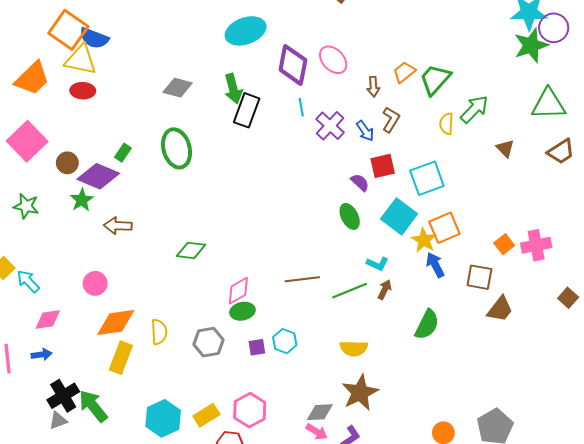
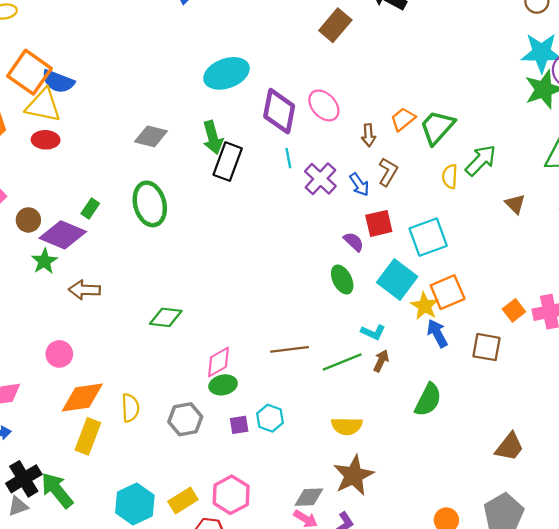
brown trapezoid: (500, 309) -> (509, 447), moved

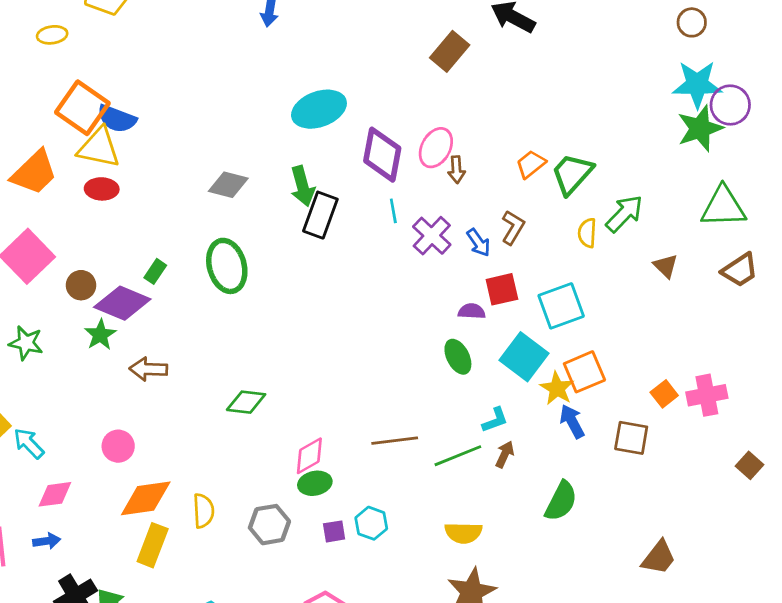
pink ellipse: (324, 105) -> (436, 148), turned 72
brown arrow: (369, 135) -> (457, 170), moved
purple semicircle: (354, 242) -> (472, 311), turned -40
cyan L-shape: (373, 332) -> (495, 420), turned -45

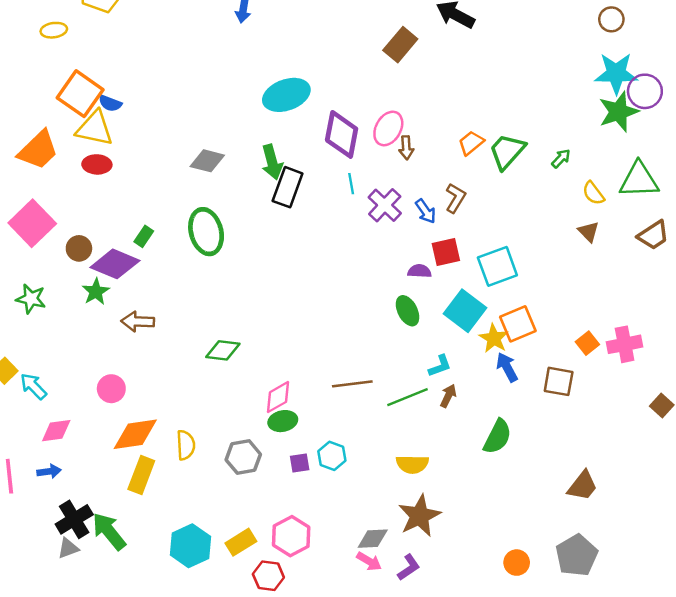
blue semicircle: (117, 119) -> (110, 103), size x0.7
green arrow: (624, 214) -> (561, 158), moved, size x0.6
yellow semicircle: (587, 233) -> (593, 193), moved, turned -40

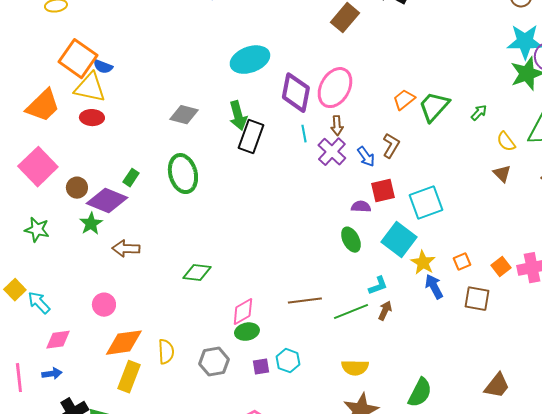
pink ellipse: (388, 128) -> (335, 88), size x1.4
brown arrow: (406, 148) -> (337, 126), moved
orange square: (518, 324) -> (462, 262), moved, size x0.6
green semicircle: (497, 437) -> (420, 393), moved

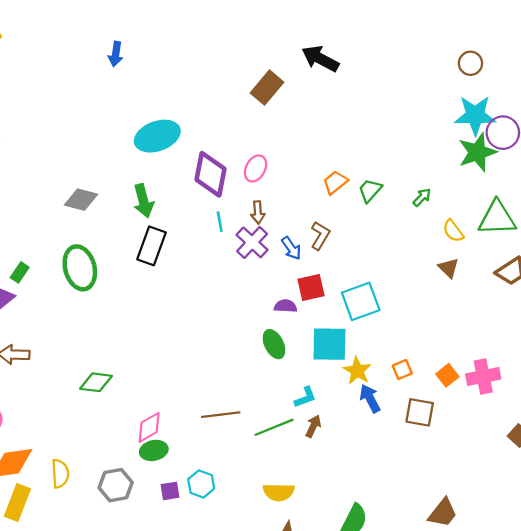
pink ellipse: (335, 88) -> (256, 168), size x0.6
green trapezoid: (434, 107) -> (370, 190), size x0.7
black rectangle: (251, 137) -> (151, 246), moved
cyan square: (399, 240) -> (329, 344), turned -36

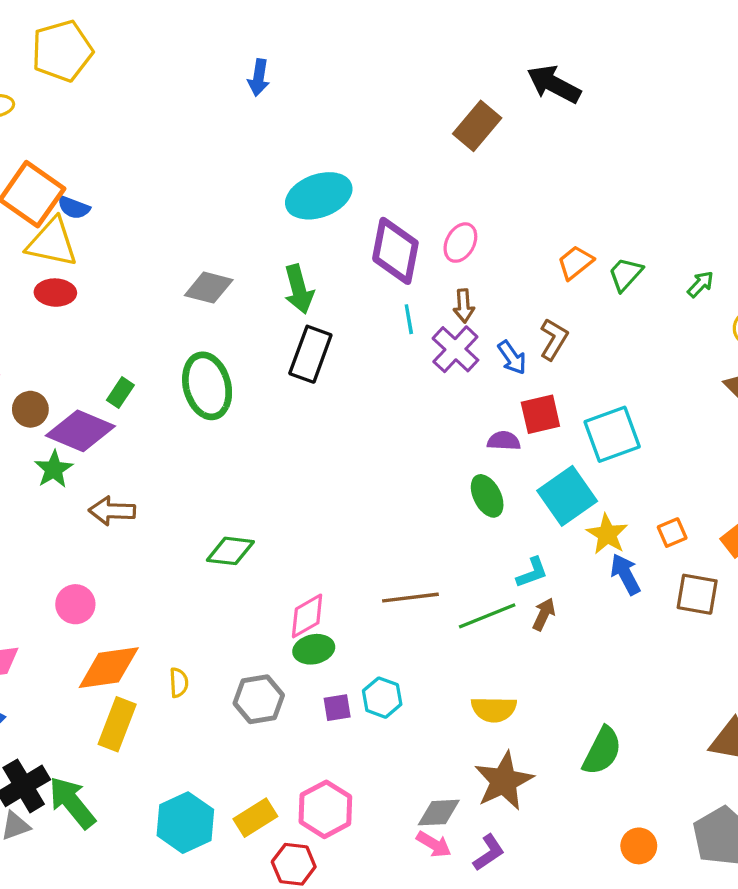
cyan square: (329, 344) -> (567, 496), turned -36
yellow semicircle: (60, 474) -> (179, 683), size x0.7

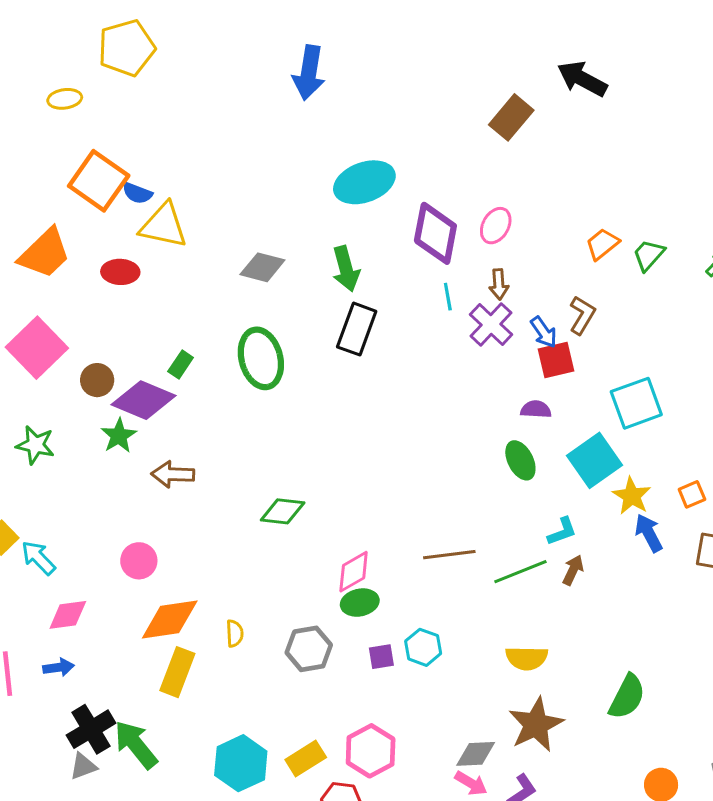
blue arrow: (259, 77) -> (309, 73), size x1.6
yellow triangle: (52, 243) -> (164, 226), moved
red square: (540, 414) -> (556, 360), moved

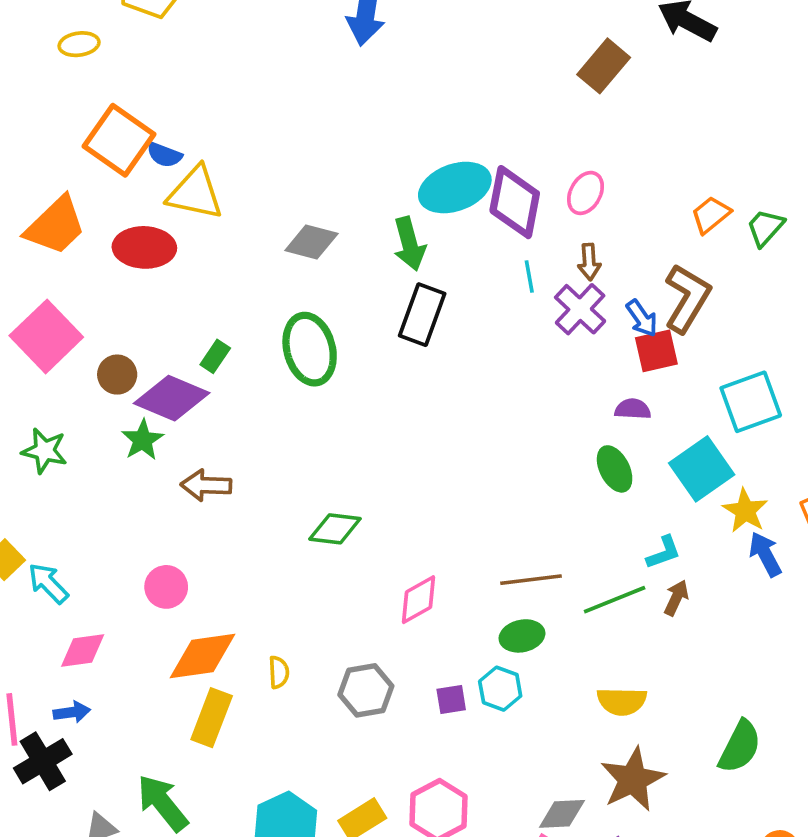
cyan ellipse: (364, 182) -> (455, 188), moved
red ellipse: (120, 272) -> (144, 247), size x1.4
brown L-shape: (582, 315) -> (687, 298), size x1.5
green ellipse: (360, 603) -> (522, 636), moved
black cross: (91, 729) -> (43, 761), moved

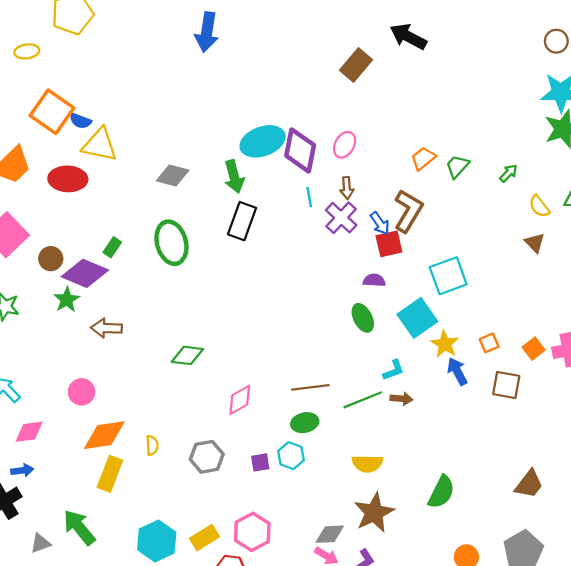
brown arrow: (676, 598) -> (401, 399), turned 70

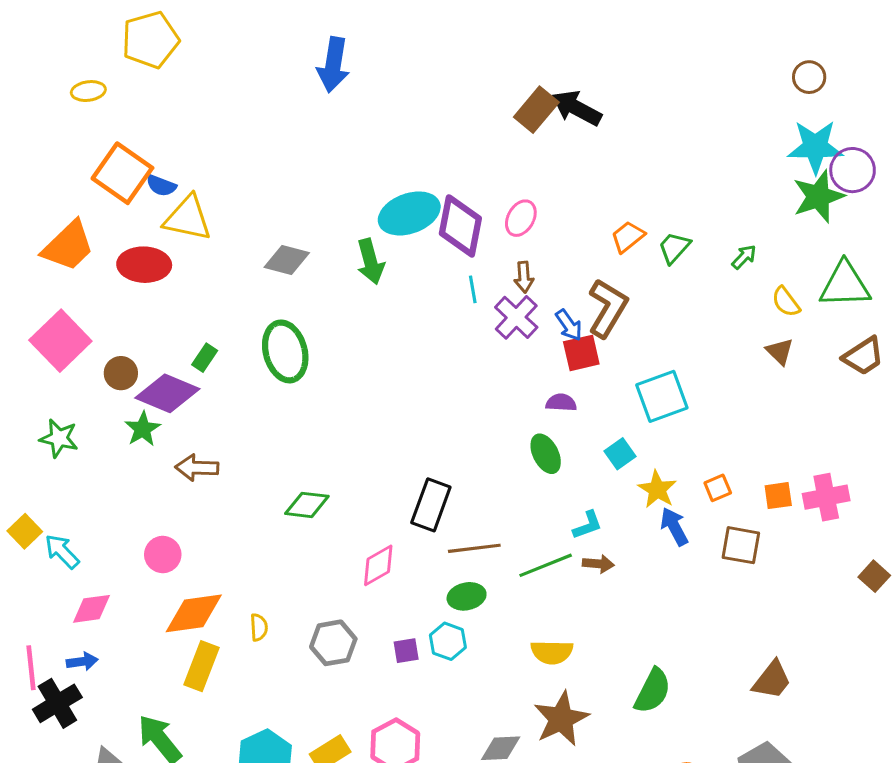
black arrow: (408, 37) -> (577, 108), moved
black rectangle: (242, 221) -> (431, 505), moved
cyan square: (417, 318) -> (620, 454), size x0.6
orange square: (534, 349) -> (778, 496), turned 30

